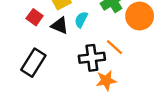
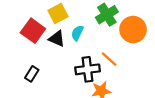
red square: (35, 17) -> (33, 31), size x1.5
black rectangle: (33, 63) -> (32, 74), size x0.6

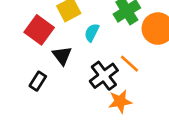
black triangle: (57, 39) -> (62, 56), moved, turned 30
black cross: (88, 69) -> (104, 76), turned -30

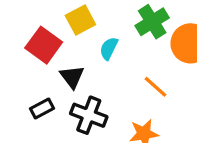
black cross: (104, 76) -> (89, 115), moved, turned -32
black rectangle: (38, 81) -> (42, 109), turned 30

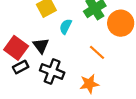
red square: (44, 45) -> (16, 48), moved

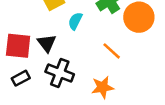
red square: (16, 48) -> (18, 46), turned -30
black rectangle: (21, 67) -> (21, 78), moved

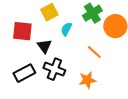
red square: (18, 46) -> (22, 31), moved
black rectangle: (21, 78) -> (24, 73), size x1.5

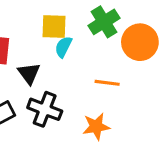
yellow square: (49, 12) -> (54, 27), moved, turned 30
orange line: (94, 52) -> (107, 83), turned -35

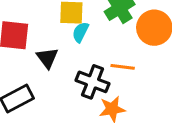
black cross: (45, 109) -> (92, 82), moved

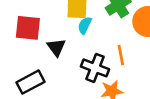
orange line: (123, 67) -> (121, 55), turned 72

